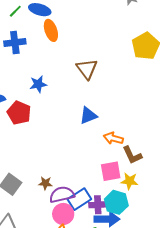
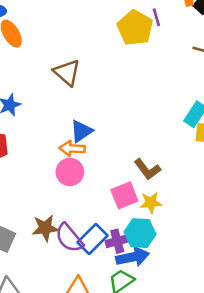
orange arrow: (113, 138) -> (72, 148), moved
brown star: (45, 183) -> (45, 228), size x1.5
purple semicircle: (62, 195) -> (69, 238), turned -105
pink circle: (63, 214) -> (70, 172), moved

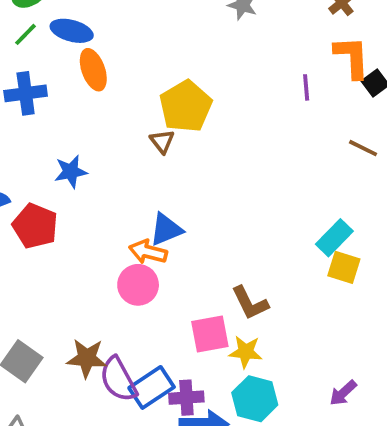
yellow pentagon: (135, 28) -> (186, 106), moved
brown triangle: (67, 73) -> (162, 141), size x0.6
cyan hexagon: (140, 233) -> (255, 399), moved

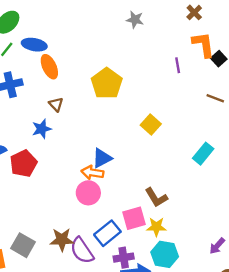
brown triangle: (162, 141) -> (56, 104), moved
red pentagon: (35, 226) -> (23, 163), turned 30
yellow square: (344, 267) -> (151, 125), moved, turned 30
blue rectangle: (152, 387) -> (107, 233), moved

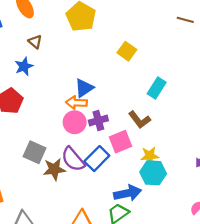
cyan rectangle: (203, 154) -> (157, 88), moved
yellow star: (156, 227) -> (150, 156), moved
gray square: (23, 245) -> (35, 152), moved
purple semicircle: (82, 251) -> (73, 159), moved
purple cross: (124, 258) -> (98, 121), moved

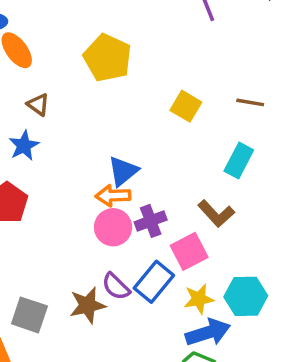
brown line: (185, 20) -> (250, 102), moved
gray square: (35, 152) -> (29, 315), moved
yellow star: (150, 156) -> (199, 299), moved
purple semicircle: (73, 159) -> (116, 286), size x0.7

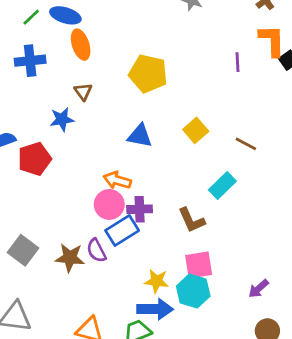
yellow pentagon: (108, 58) -> (148, 74), turned -30
blue triangle: (123, 171) -> (140, 136), moved, turned 32
pink square: (189, 251) -> (199, 265), moved
blue rectangle: (154, 282) -> (122, 230), moved

